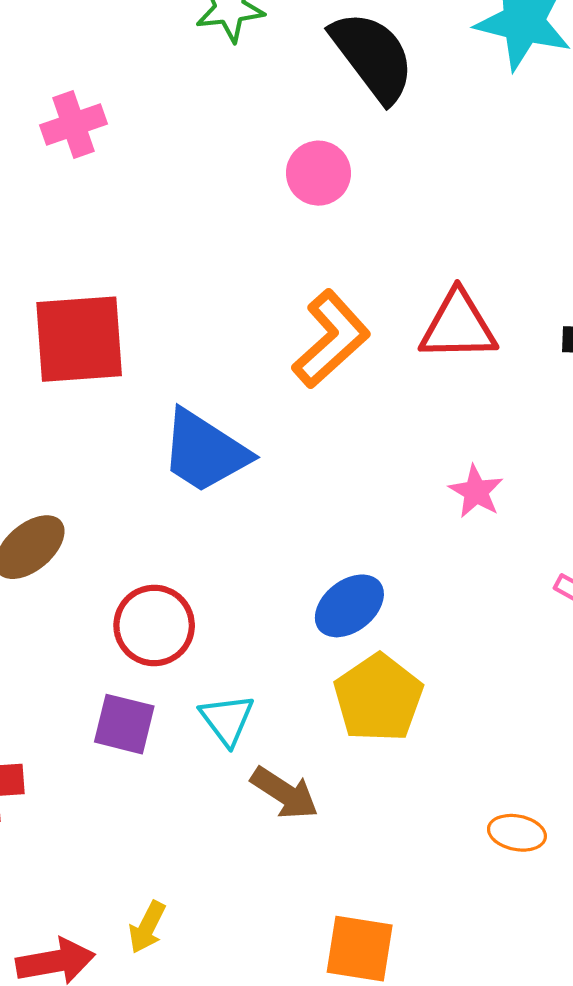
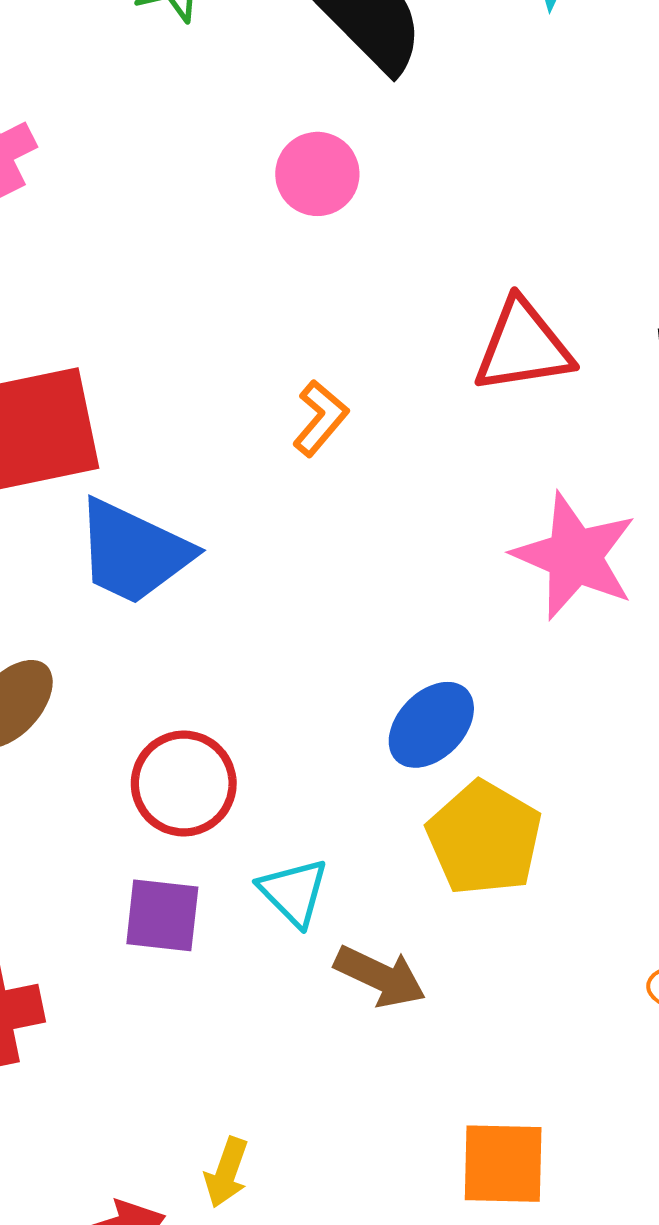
orange L-shape: (331, 339) -> (320, 418), moved, size x0.6
blue trapezoid: (205, 451) -> (133, 552), moved
pink star: (476, 492) -> (574, 556), size x1.8

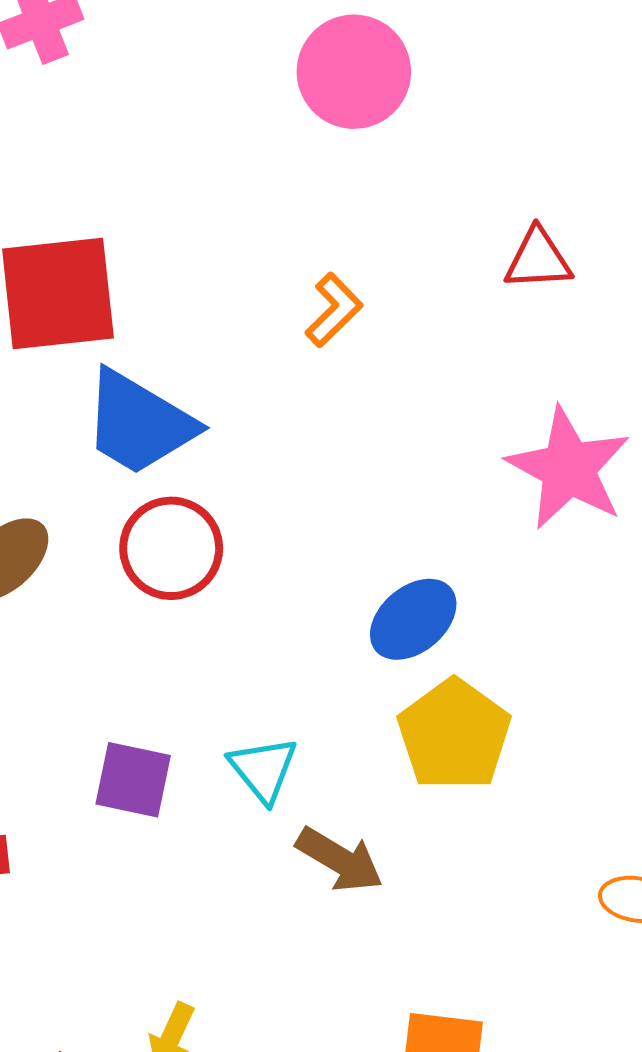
pink circle: (317, 174) -> (354, 72), size x1.4
red triangle: (523, 347) -> (538, 259), size x0.7
red circle: (184, 784) -> (171, 548), moved

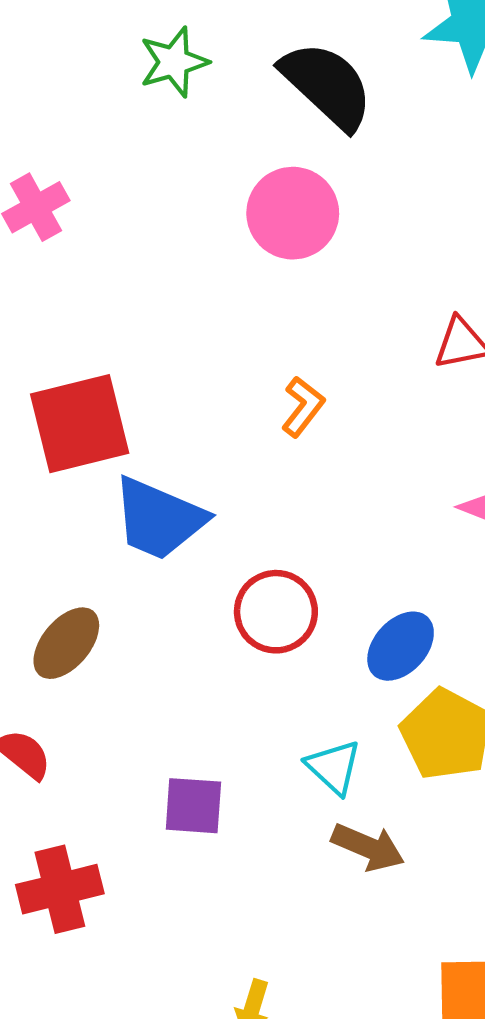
red circle: (171, 548) -> (276, 612), moved
cyan triangle: (263, 769) -> (334, 767), moved

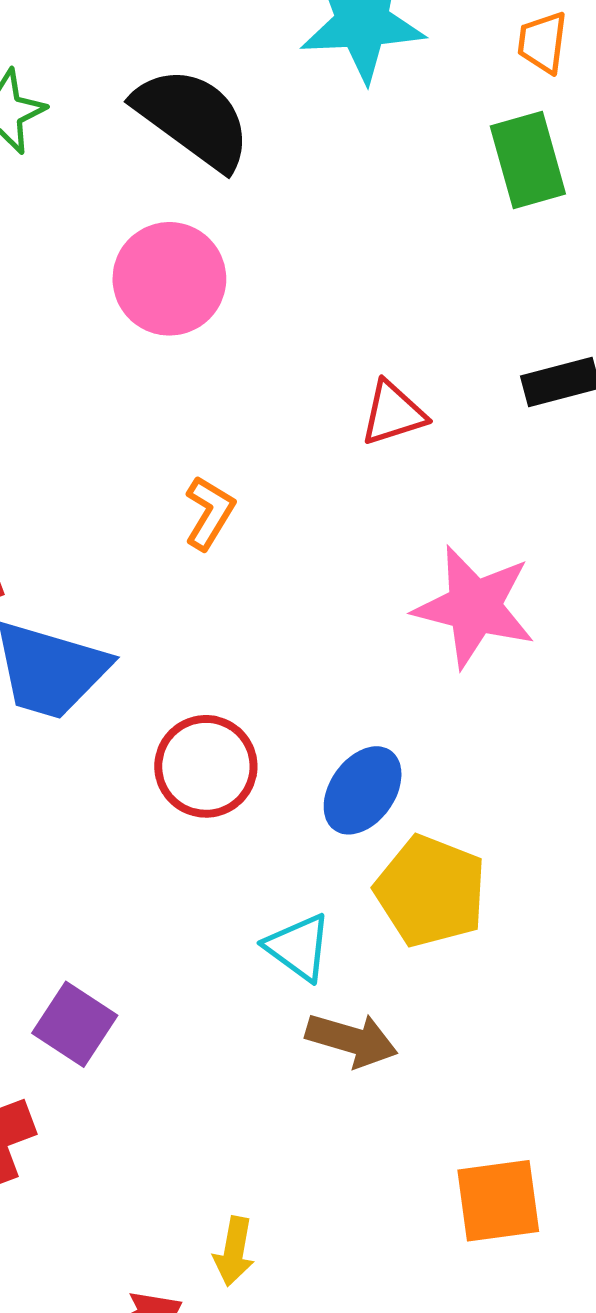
purple square: (193, 806) -> (75, 1024), moved, turned 36

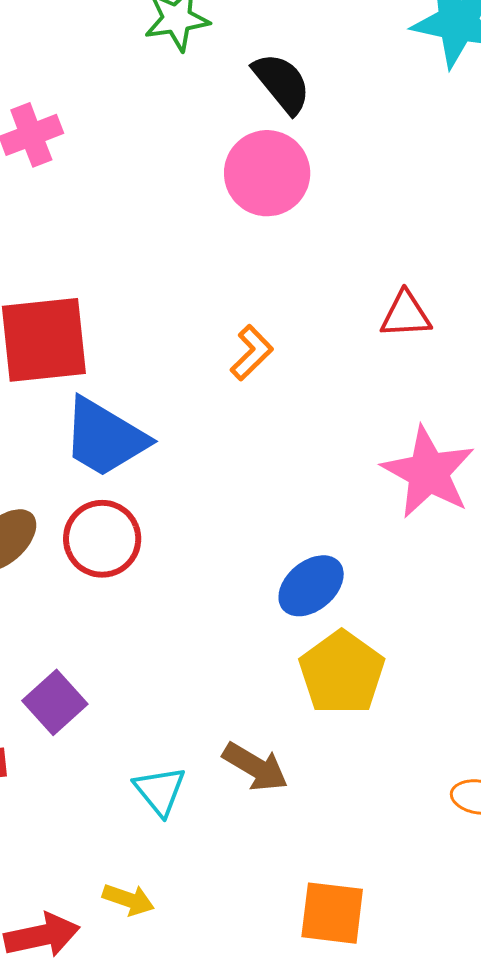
black semicircle: (193, 118) -> (282, 83), moved, size x0.7
red circle: (206, 766) -> (102, 539), moved
cyan triangle: (298, 947) -> (160, 791), moved
yellow arrow: (234, 1251) -> (128, 900), turned -96

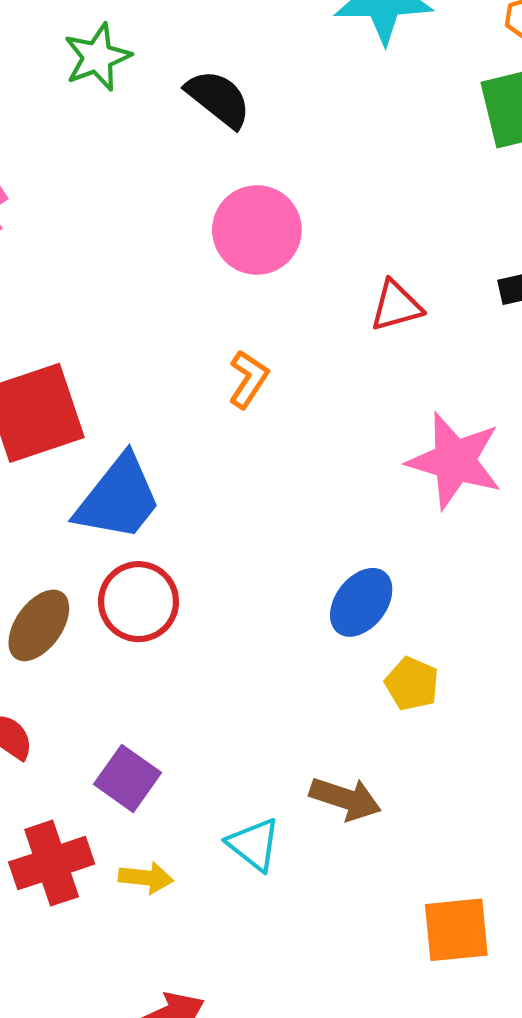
pink circle: (267, 173) -> (257, 230), moved
blue trapezoid: (105, 438) -> (118, 498), turned -70
yellow pentagon: (342, 673) -> (412, 684), size x0.6
yellow arrow: (128, 900) -> (146, 878), moved

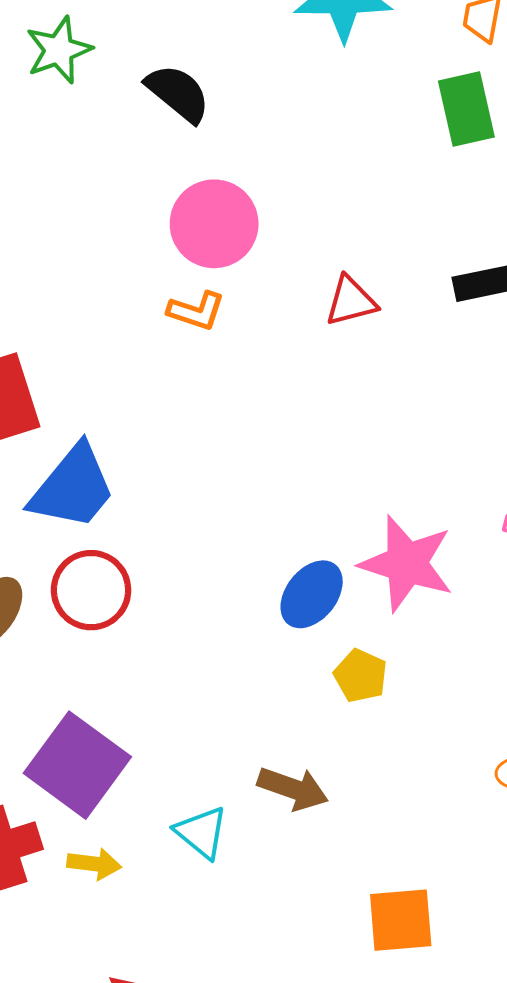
orange L-shape: (248, 379) -> (196, 311), moved, turned 74
pink star: (455, 461) -> (407, 563), moved
purple square: (127, 778) -> (77, 765), size x1.6

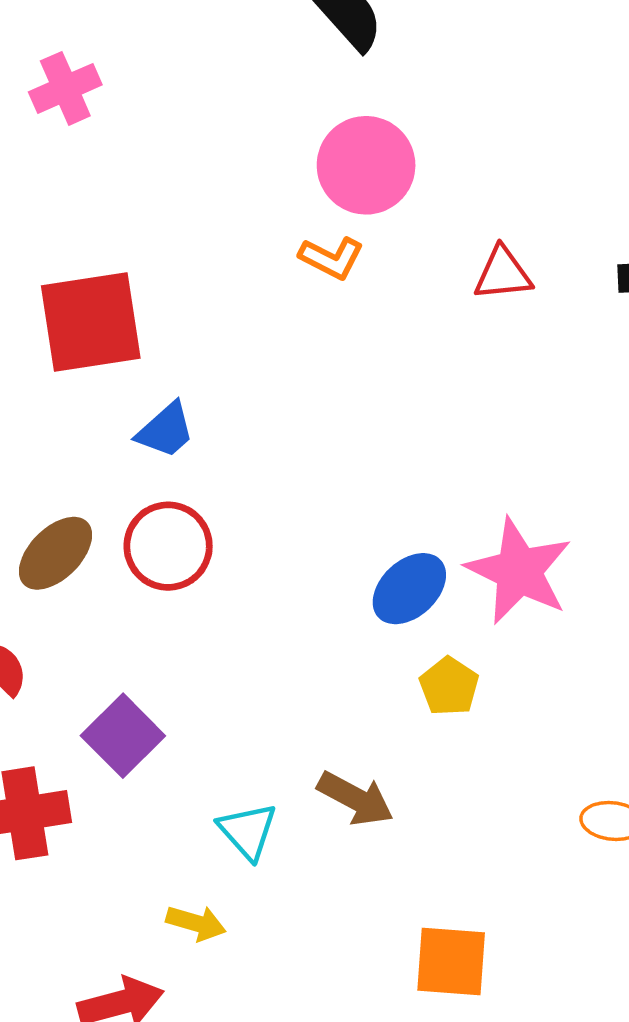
blue trapezoid: (73, 487) -> (166, 430), size x0.6
purple square: (77, 765) -> (123, 736), size x0.7
yellow arrow: (94, 864) -> (196, 923), moved

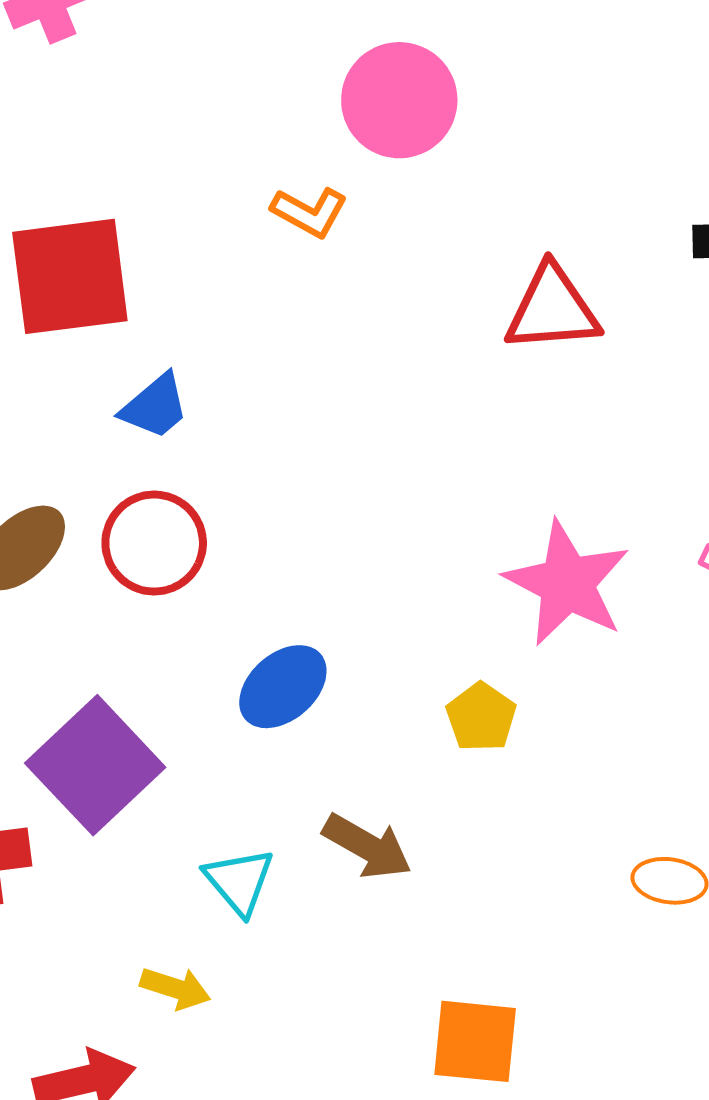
orange L-shape: (332, 258) -> (310, 212), moved
red triangle: (503, 274) -> (552, 309), moved, size x1.4
blue ellipse: (409, 589) -> (283, 687), moved
purple square: (123, 736) -> (95, 765), size x1.4

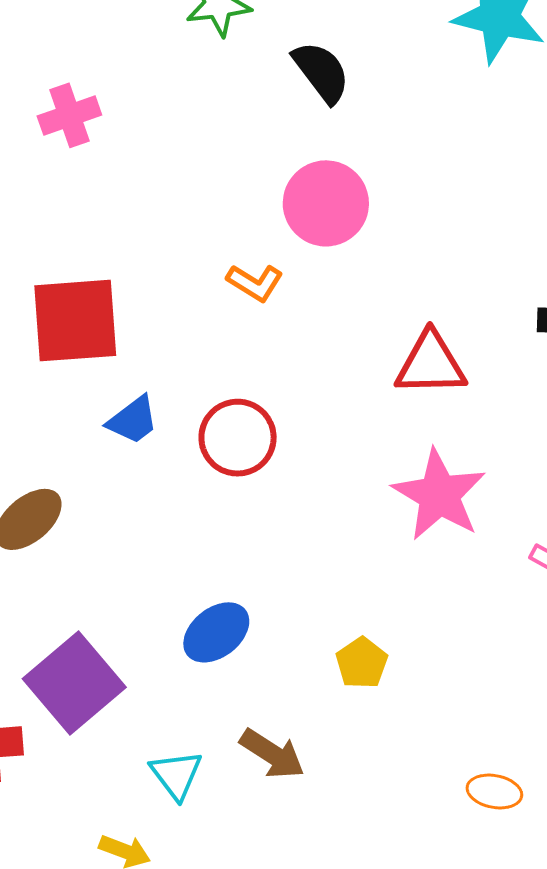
red circle: (154, 543) -> (238, 438), moved
pink star: (567, 583) -> (439, 495), moved

